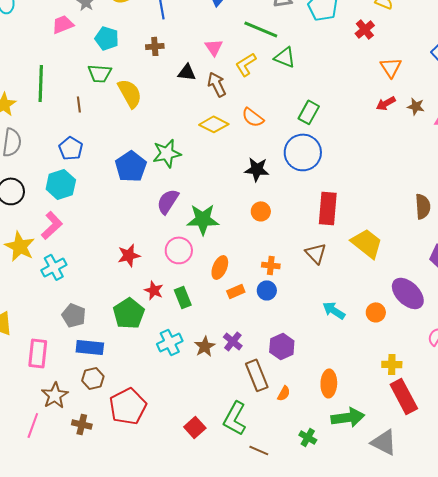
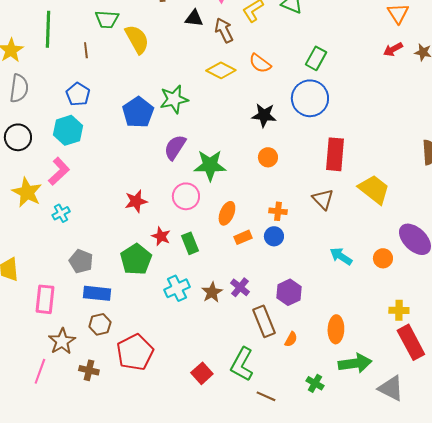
cyan cross: (54, 267) -> (61, 213), size x0.7

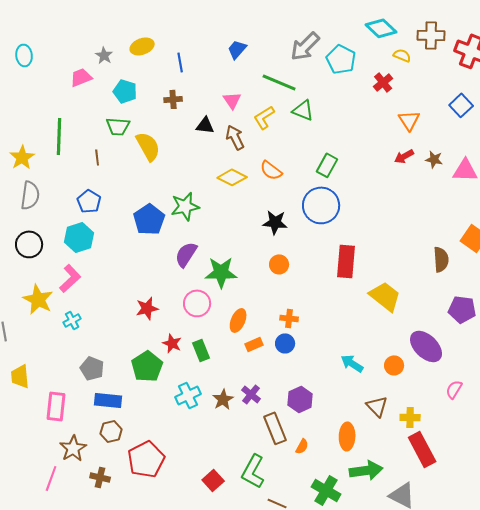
brown triangle: (323, 199) -> (377, 406), moved
green cross: (315, 383) -> (326, 490), size x1.6

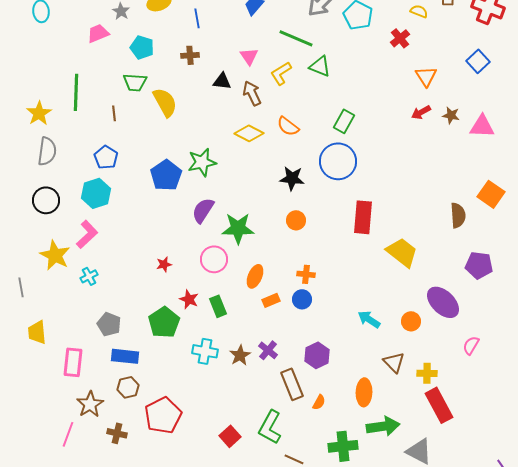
red star: (147, 308) -> (164, 264), size x0.7
cyan cross: (188, 395) -> (205, 351), turned 35
green cross: (326, 490) -> (343, 446), turned -36

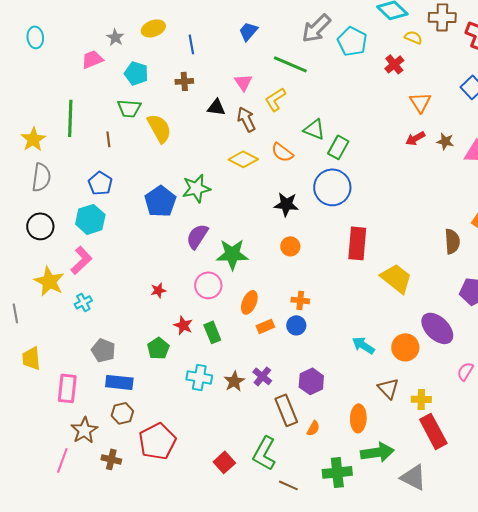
green triangle: (320, 66) -> (314, 129), moved
orange circle: (411, 321) -> (405, 347), size x1.4
green pentagon: (164, 322) -> (158, 348), size x0.7

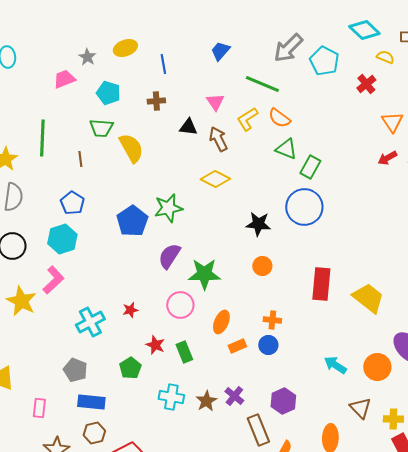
orange semicircle: (282, 152) -> (279, 118), moved
red rectangle: (357, 243) -> (321, 284), moved
cyan cross: (83, 302) -> (90, 322), moved, size x1.6
pink rectangle: (67, 388) -> (39, 408), size x0.7

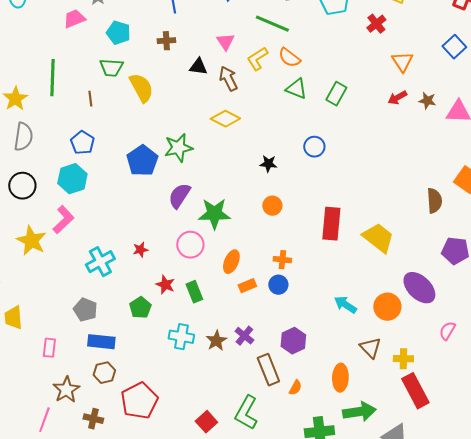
green rectangle: (310, 167) -> (336, 94), moved
blue circle: (304, 207) -> (314, 147), size x0.6
black star: (258, 224) -> (268, 164), size x0.7

